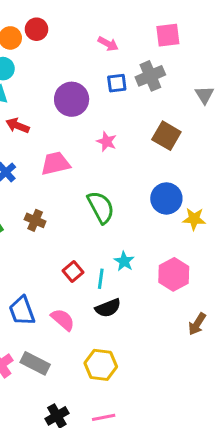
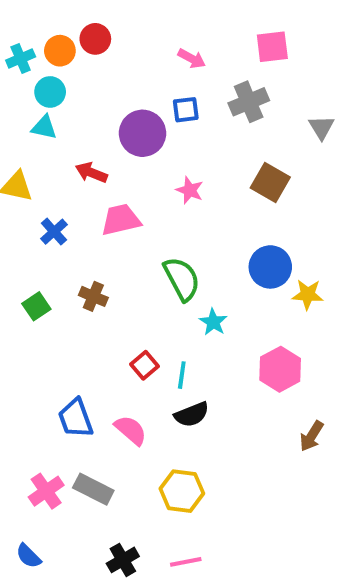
blue square: (117, 83) -> (186, 110), moved
red arrow: (18, 126) -> (91, 173), moved
cyan star: (124, 261) -> (213, 322), moved

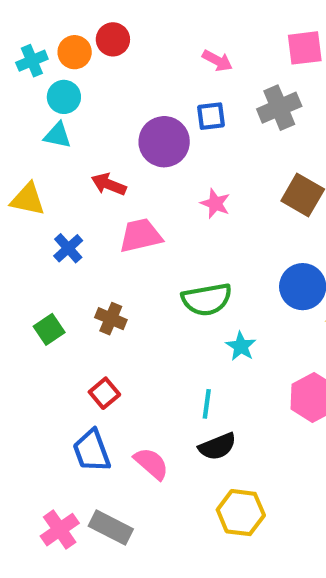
green semicircle: (182, 279) -> (207, 299), turned 108
red square: (144, 365) -> (104, 393), moved
yellow hexagon: (182, 491) -> (241, 513), moved

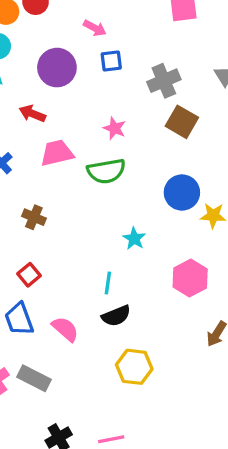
pink arrow: (217, 61) -> (95, 28), moved
gray cross: (279, 108) -> (164, 81), moved
purple circle: (164, 142) -> (57, 68), moved
green semicircle: (207, 299) -> (106, 171), moved

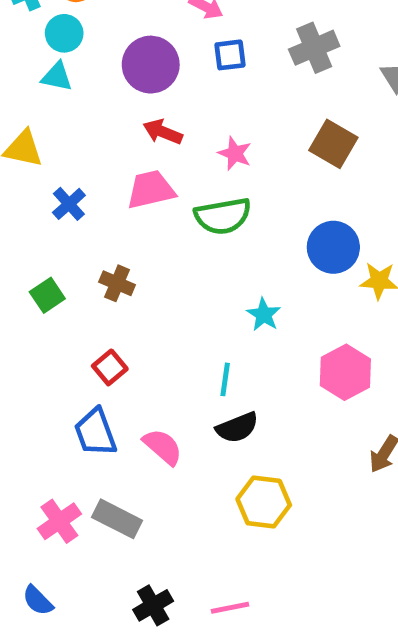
gray cross: (164, 81) -> (314, 48), moved
red arrow: (32, 114) -> (163, 132), moved

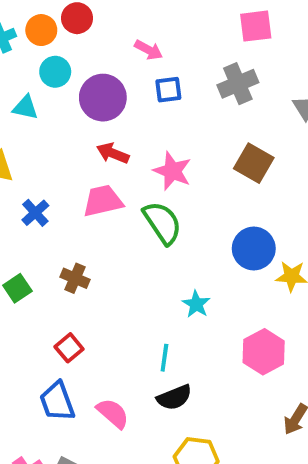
cyan circle: (64, 33) -> (55, 72), moved
pink star: (235, 153) -> (172, 171), size x1.4
green semicircle: (223, 216) -> (162, 223), turned -114

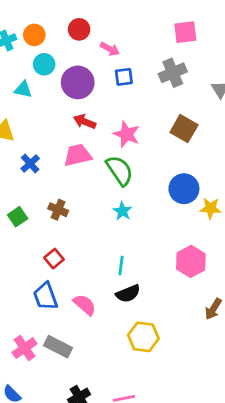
red circle: (77, 18) -> (79, 29), moved
cyan star: (196, 304) -> (122, 211), moved

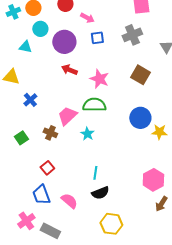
pink trapezoid: (78, 155) -> (67, 116), moved, turned -30
green semicircle: (120, 171) -> (94, 105), turned -55
cyan star: (122, 211) -> (87, 134), moved
pink hexagon: (191, 261) -> (153, 180), moved
pink cross: (25, 348) -> (26, 221), moved

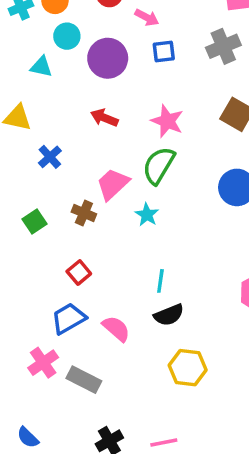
red arrow: (69, 70) -> (104, 118), moved
green semicircle: (94, 105) -> (159, 165), turned -60
blue trapezoid: (41, 195) -> (69, 318), turned 80

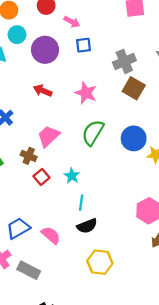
gray cross: (223, 46) -> (124, 61), moved
green semicircle: (159, 165) -> (93, 133), moved
cyan star: (147, 215) -> (72, 176), moved
red square: (79, 272) -> (42, 177), moved

